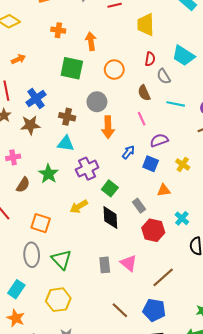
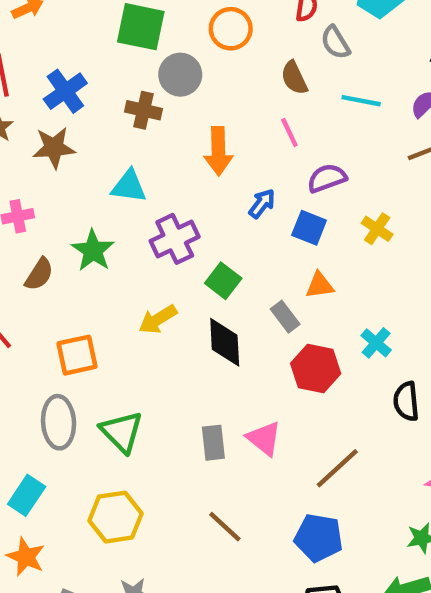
gray circle: (97, 102) -> (180, 75), moved
brown cross: (67, 117) -> (143, 110), moved
orange triangle: (164, 190) -> (320, 285), moved
orange square: (41, 223) -> (77, 355), turned -30
brown line: (120, 310) -> (225, 527), moved

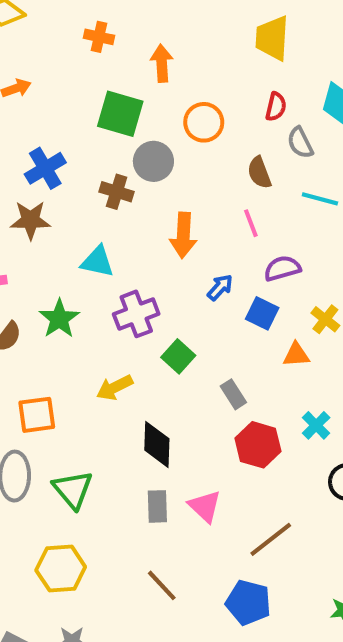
orange triangle: (320, 285) -> (296, 355), moved
black diamond: (225, 342) -> (157, 444), moved

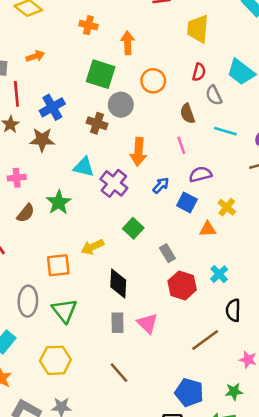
purple cross: (136, 314) -> (114, 183), moved, turned -32
orange square: (37, 415) -> (58, 265), moved
brown line: (271, 539) -> (205, 340), moved
blue pentagon: (248, 603) -> (189, 393), moved

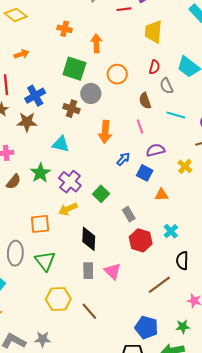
purple cross: (114, 183) -> (70, 182), moved
yellow cross: (227, 207) -> (185, 166), moved
yellow hexagon: (55, 360) -> (58, 299), moved

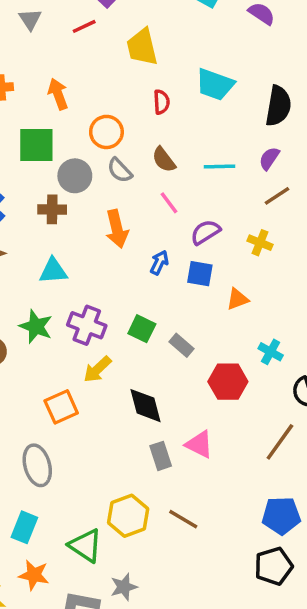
gray semicircle: (166, 86) -> (120, 170), moved
gray rectangle: (129, 214) -> (181, 345), moved
green triangle: (45, 261) -> (85, 546), moved

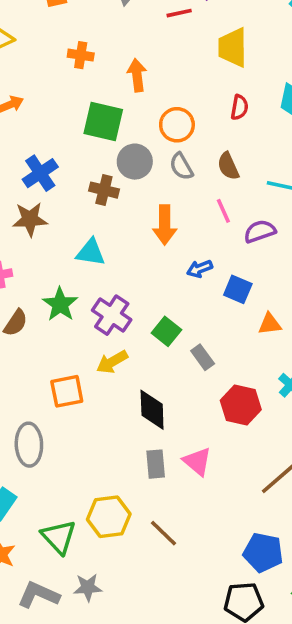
purple semicircle: (205, 232) -> (260, 231), moved
blue arrow: (159, 262) -> (200, 269), turned -150

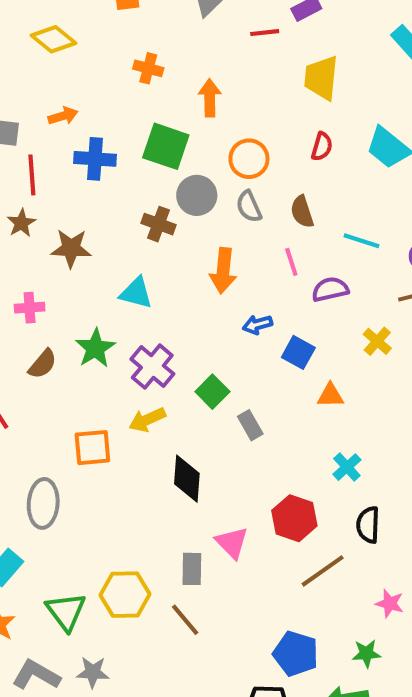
blue cross: (40, 173) -> (95, 159), moved, turned 32
red hexagon: (241, 405) -> (294, 518), moved
gray rectangle: (156, 464) -> (192, 569), moved

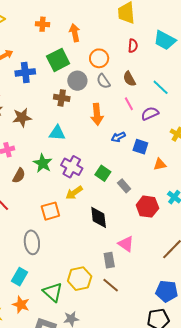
green square: (166, 146) -> (58, 60), turned -35
cyan line: (361, 241) -> (161, 87), turned 36
red hexagon: (294, 518) -> (147, 207), moved

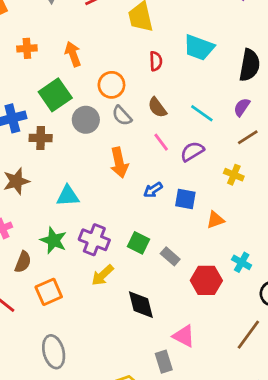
brown cross: (62, 98) -> (41, 138), moved
orange square: (50, 211) -> (49, 292), moved

